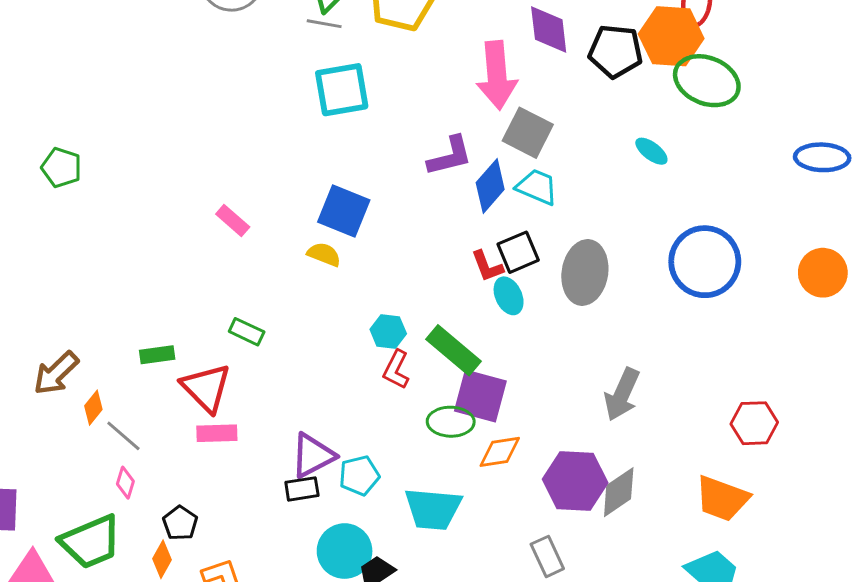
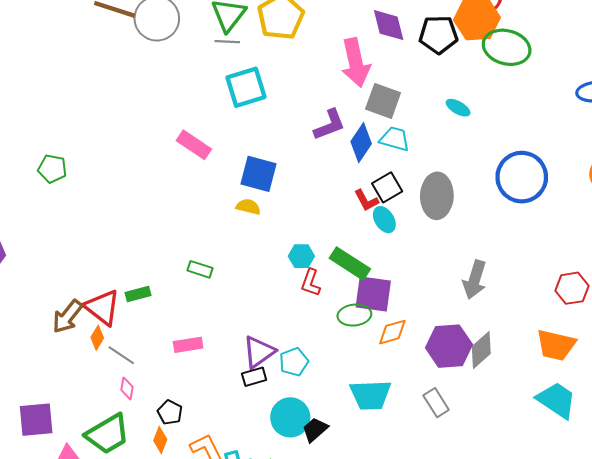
cyan ellipse: (651, 151) -> (458, 108), moved
pink rectangle: (233, 220) -> (194, 145), moved, size x1.4
red triangle: (206, 388) -> (102, 307), moved
cyan trapezoid: (433, 509) -> (371, 395), moved

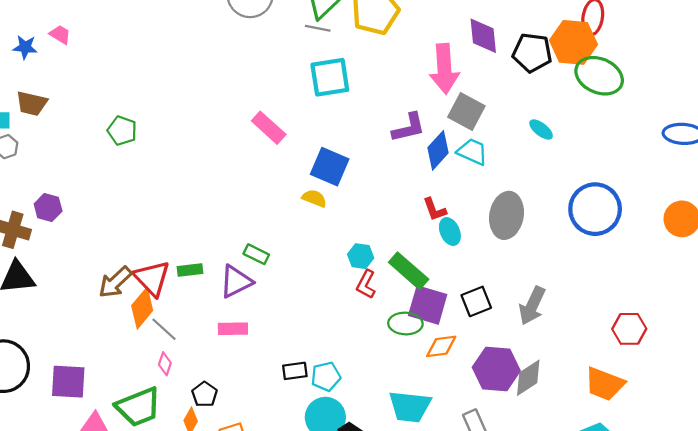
black square: (387, 187) -> (476, 301), moved
orange diamond: (97, 338) -> (142, 308), size x1.6
purple triangle: (259, 352) -> (236, 281), moved
cyan pentagon: (294, 362) -> (326, 376), moved

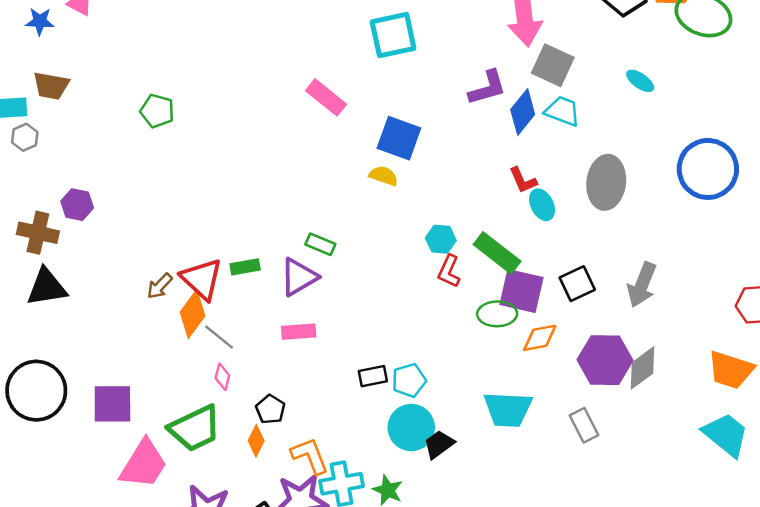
brown arrow: (115, 282) -> (160, 286), size x0.7

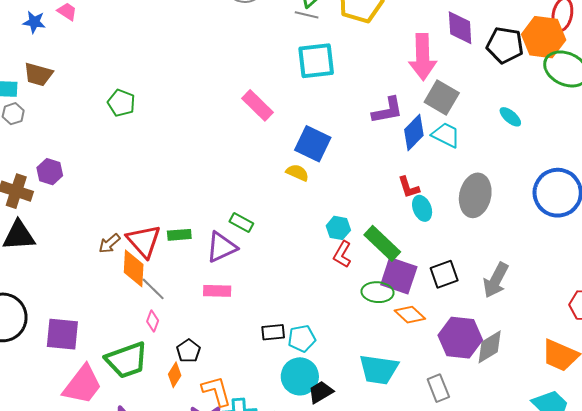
orange diamond: (193, 314) -> (134, 268), turned -39
orange diamond: (540, 338) -> (410, 315), turned 48

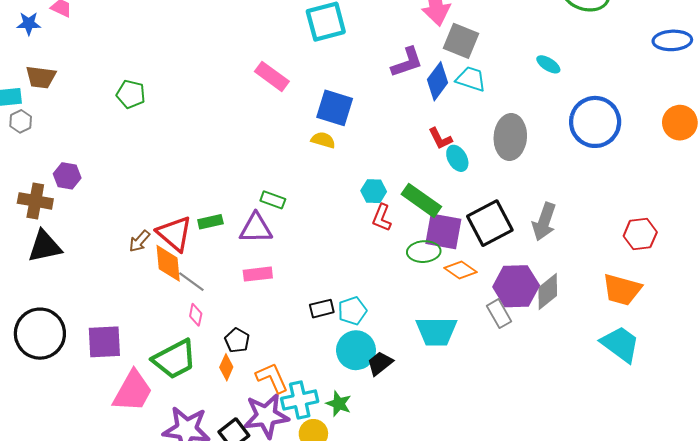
cyan ellipse: (510, 117) -> (548, 64), moved
purple triangle: (222, 247) -> (256, 228), turned 32
black square: (444, 274) -> (490, 223), size x1.5
gray rectangle: (438, 388) -> (499, 314), moved

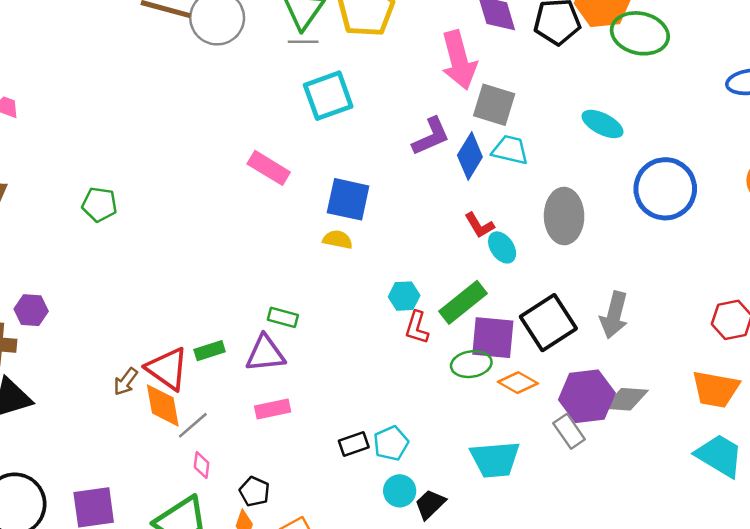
cyan ellipse: (548, 64) -> (603, 124), size x1.4
green rectangle: (421, 200) -> (463, 302), turned -69
gray line: (191, 282) -> (193, 425), turned -72
gray diamond: (548, 291) -> (626, 399), turned 48
cyan circle: (356, 350) -> (400, 491), size x0.7

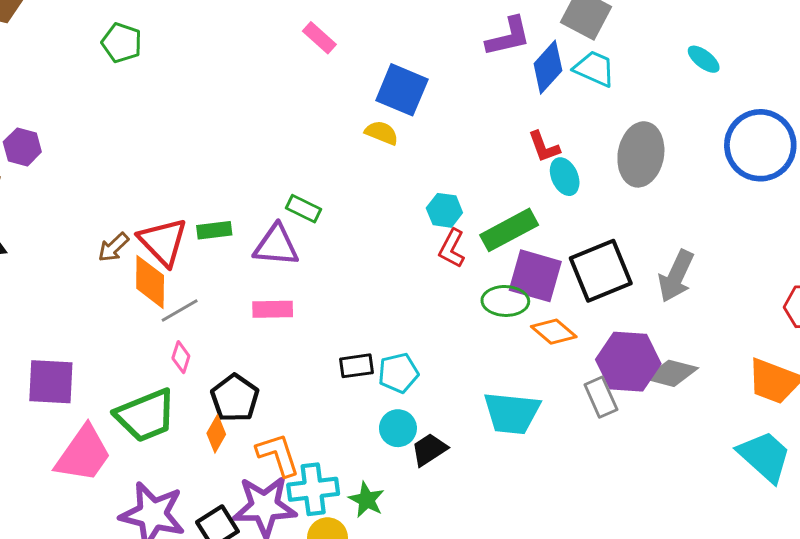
cyan ellipse: (603, 124) -> (704, 59), size x0.7
pink rectangle: (269, 168) -> (319, 38), size x0.7
black pentagon: (254, 491) -> (235, 398), size x1.4

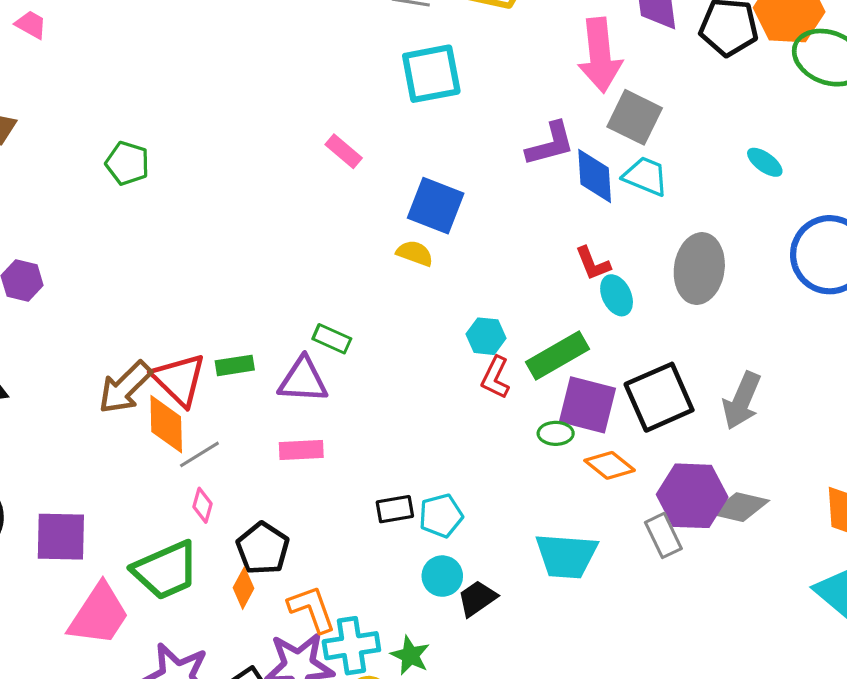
blue diamond: (548, 67) -> (595, 176), turned -44
brown arrow: (113, 247) -> (125, 387), size x1.6
green ellipse: (505, 301) -> (556, 433), size x0.7

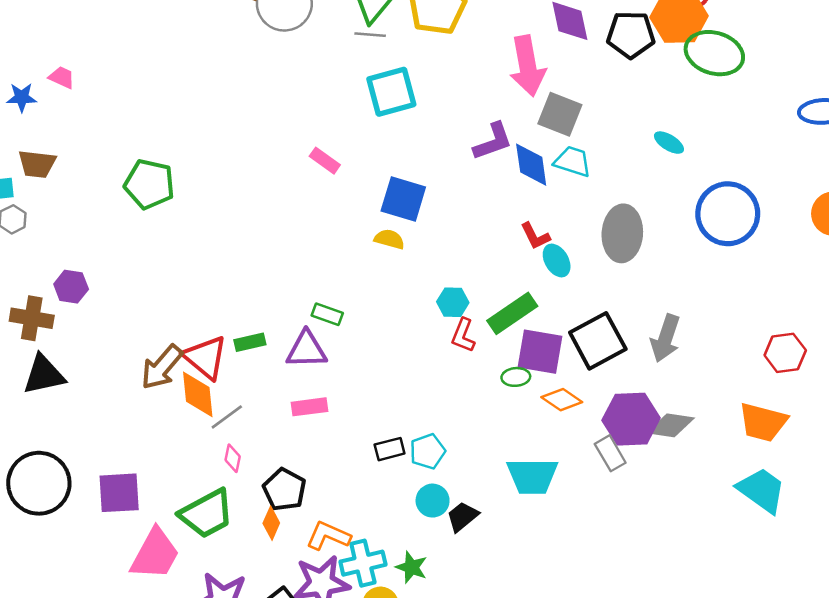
green pentagon: (127, 163) -> (149, 184), size x1.4
orange L-shape: (312, 609) -> (328, 536), turned -42

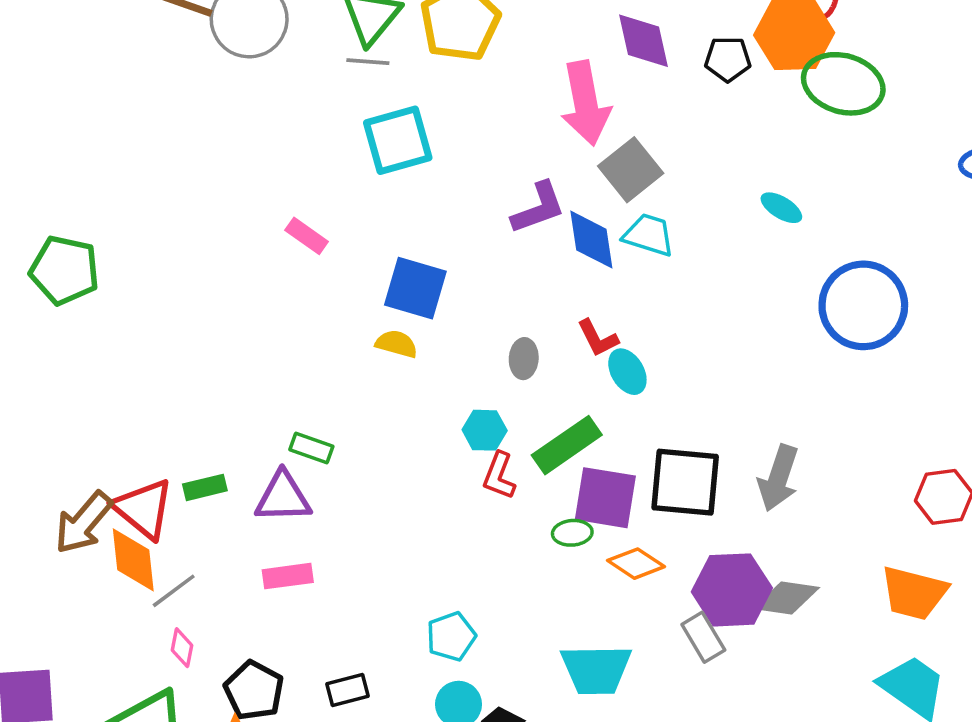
black pentagon: (631, 35) -> (728, 59), size x0.7
gray square: (560, 114) -> (631, 170), turned 30
gray ellipse: (622, 233) -> (524, 359), moved, size x0.5
black square: (598, 341) -> (685, 482), turned 34
black rectangle: (390, 449) -> (347, 690), moved

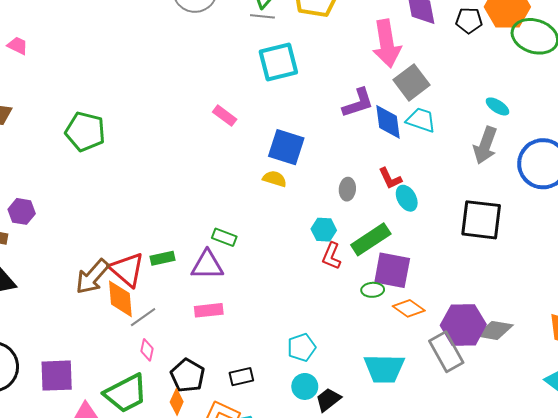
gray arrow: (778, 478) -> (485, 145), moved
black square: (685, 482) -> (481, 220), moved
gray rectangle: (703, 637) -> (446, 352), size x1.4

